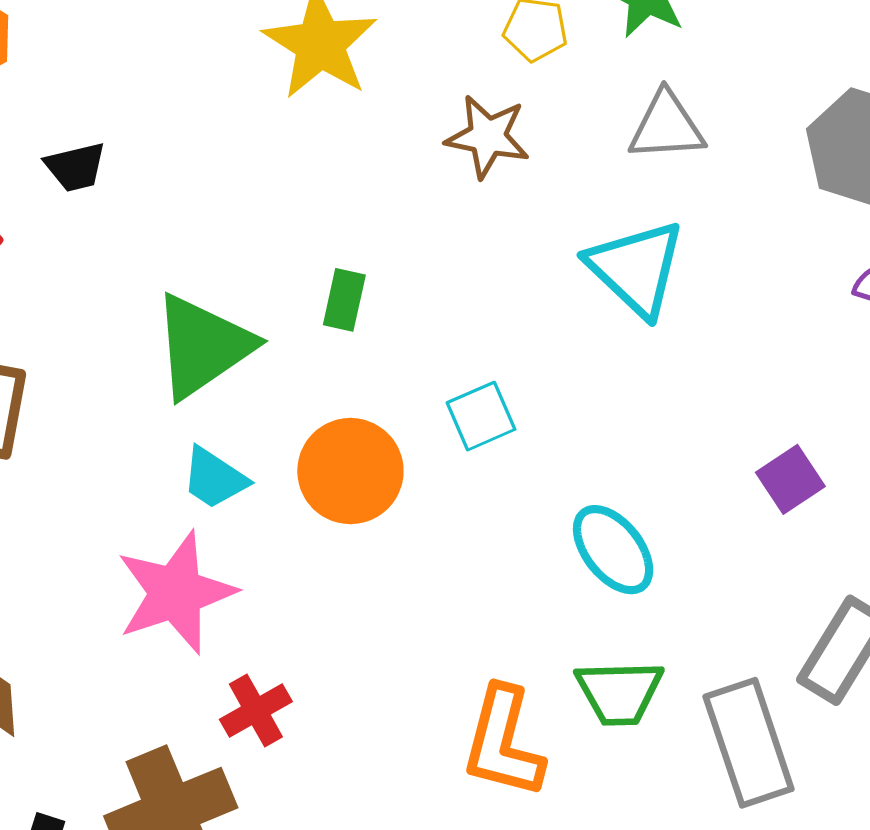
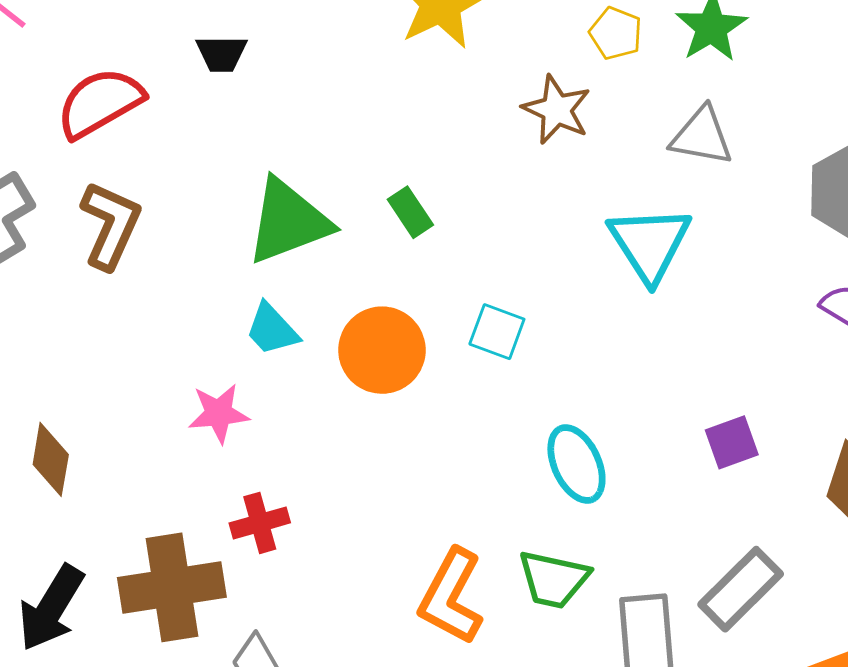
green rectangle: (344, 300) -> (410, 212), turned -60
cyan square: (481, 416) -> (497, 332), turned 30
pink star: (176, 593) -> (219, 413), size x0.6

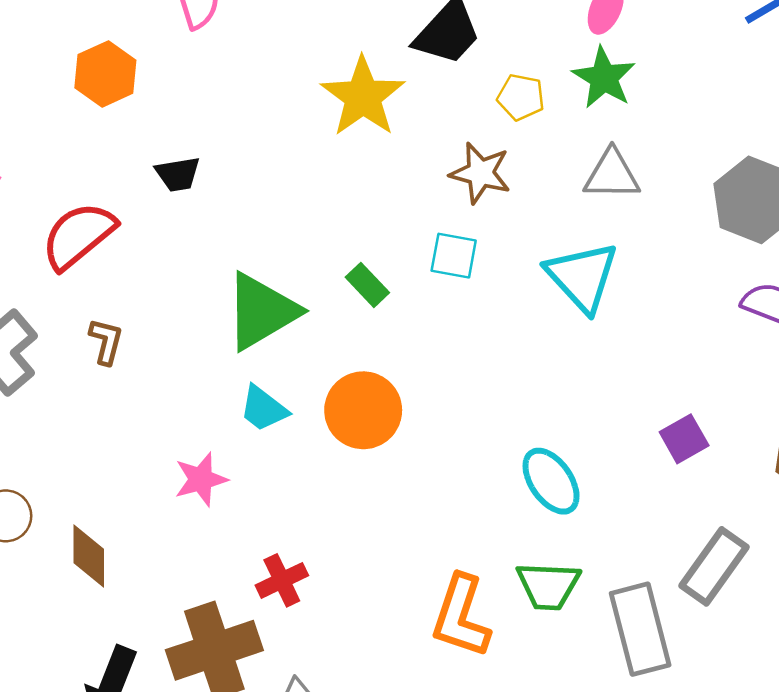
brown L-shape: (111, 225) -> (106, 341), size x0.6
cyan square: (497, 332) -> (454, 256), moved
pink star: (219, 413) -> (201, 479), moved

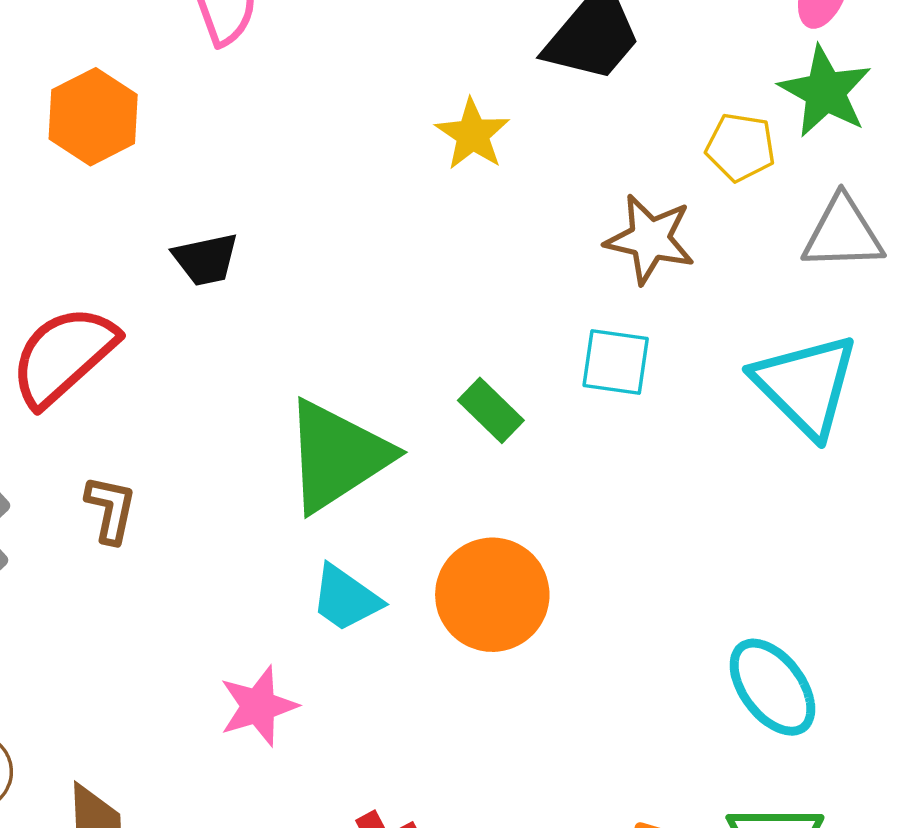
yellow star: (363, 97) -> (473, 134), size x0.6
yellow pentagon: (521, 97) -> (741, 147), moved

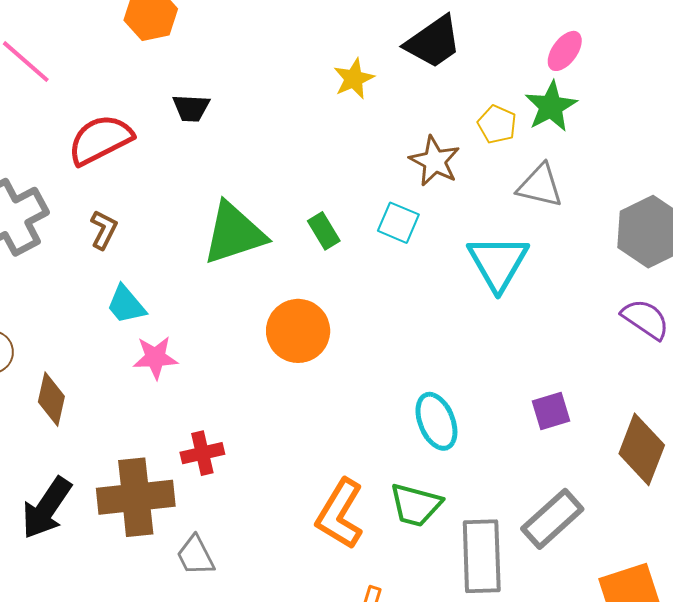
cyan trapezoid: (346, 598) -> (126, 305), moved

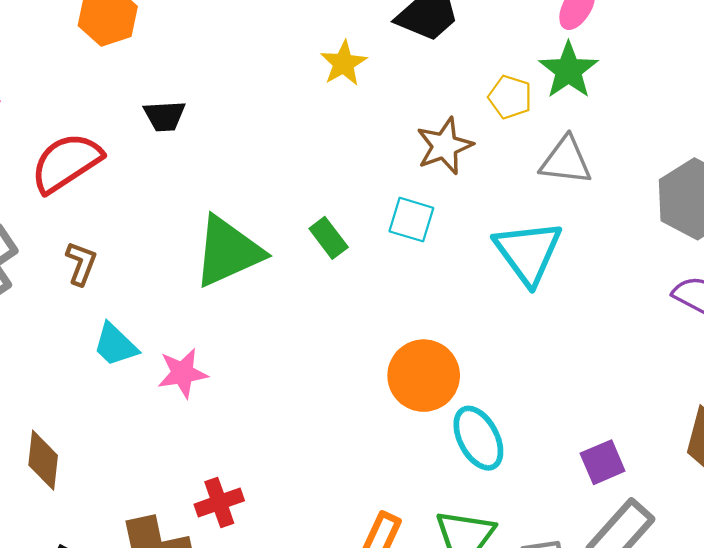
brown star: (435, 161) -> (445, 146), turned 30
orange circle: (298, 331) -> (424, 376), moved
pink star: (155, 358) -> (183, 373), moved
purple square: (551, 411) -> (603, 462), moved

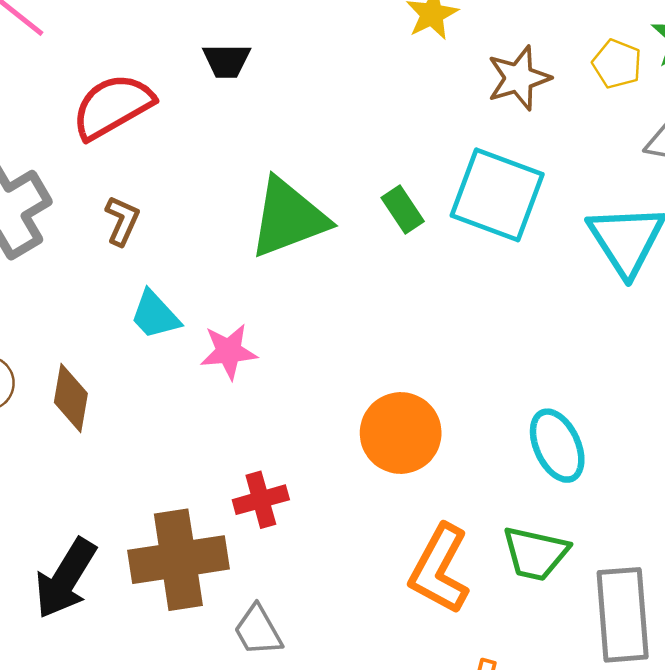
brown star: (445, 146) -> (519, 78), moved
cyan square: (411, 220) -> (497, 195), size x1.8
orange circle: (424, 376) -> (401, 433), moved
brown diamond: (43, 460) -> (71, 398), moved

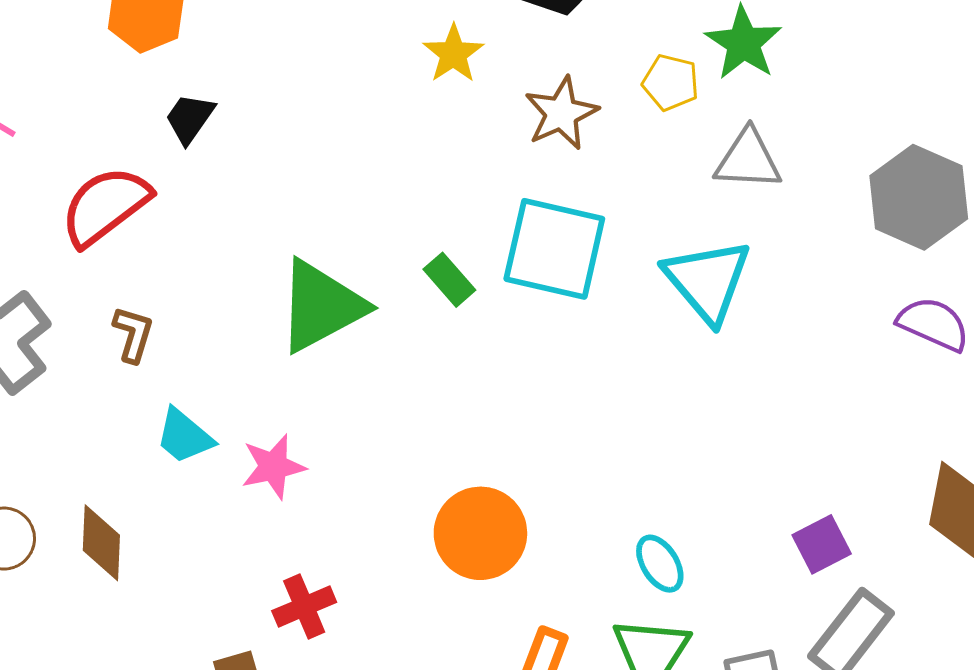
black trapezoid: (227, 61) -> (190, 118), moved, turned 132
cyan ellipse: (557, 446) -> (660, 564), moved, size x0.7
red cross: (261, 500) -> (304, 607), moved

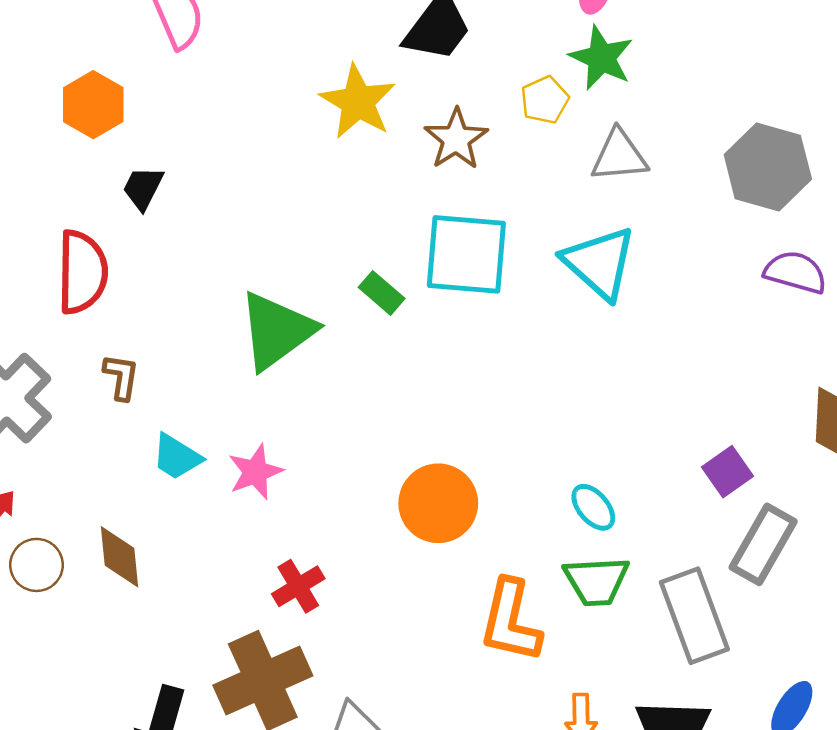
yellow star: (453, 54) -> (358, 102), size x1.5
yellow pentagon: (671, 82) -> (545, 100), turned -30
red semicircle: (105, 206) -> (82, 272), turned 136

